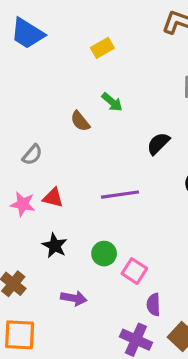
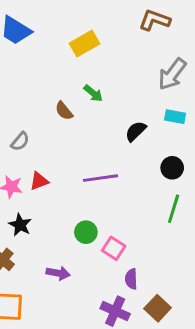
yellow rectangle: (102, 48) -> (84, 44), size x1.4
red triangle: (53, 198) -> (39, 181), turned -36
black star: (55, 246) -> (20, 225), moved

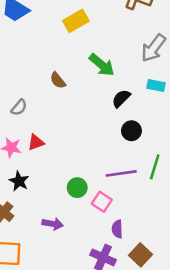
green arrow: (93, 93) -> (102, 65), moved, size x1.5
black circle: (172, 168) -> (131, 131), moved
purple line: (101, 178) -> (121, 173), moved

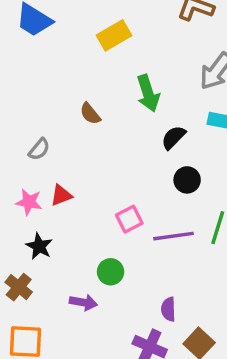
green arrow: (102, 65) -> (148, 93), turned 32
green circle: (77, 188) -> (111, 272), moved
pink square: (102, 202) -> (129, 219), moved, turned 30

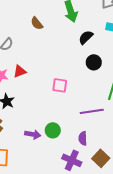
pink square: (129, 219) -> (60, 85), turned 35
purple line: (173, 236) -> (92, 111), moved
green circle: (111, 272) -> (53, 130), moved

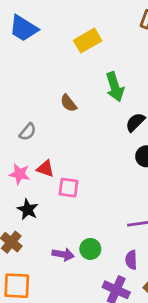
red triangle: (20, 71) -> (45, 169), turned 40
pink square: (60, 85) -> (69, 188), moved

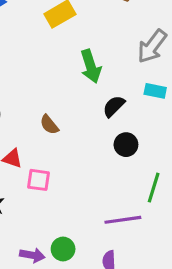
brown semicircle: (69, 103) -> (49, 125), moved

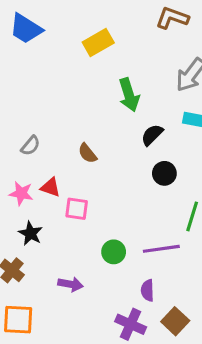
green circle: (63, 249) -> (114, 252), moved

